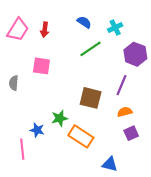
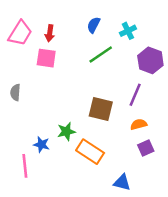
blue semicircle: (84, 22) -> (94, 25), turned -96
pink square: (41, 66) -> (46, 58), moved

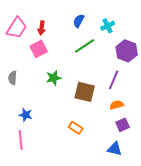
pink square: (46, 58) -> (39, 49), turned -36
green star: (66, 132) -> (54, 78), moved
blue star: (41, 145) -> (26, 115), moved
orange rectangle: (90, 152) -> (76, 128), size x0.6
blue triangle: (122, 182) -> (115, 149), moved

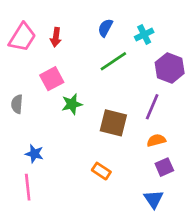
pink square: (39, 49) -> (52, 79), moved
blue triangle: (115, 149) -> (154, 199), turned 42

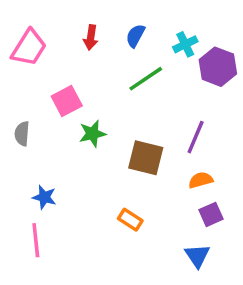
red arrow: (56, 37) -> (91, 37), moved
purple hexagon: (170, 68) -> (218, 67), moved

